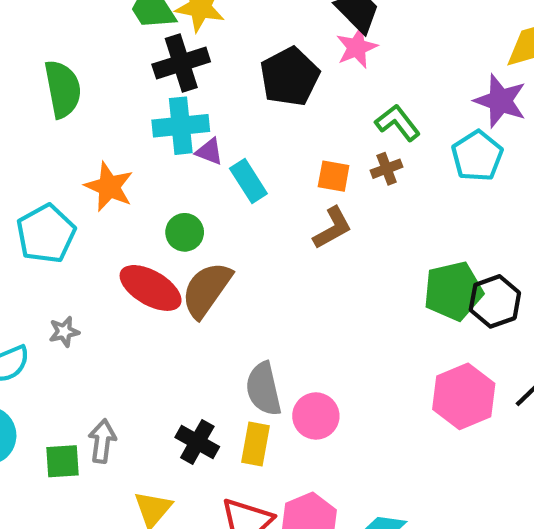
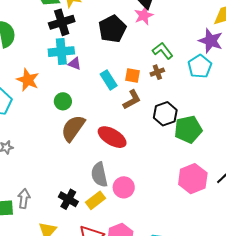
cyan rectangle: (248, 181) -> (109, 80), moved
red ellipse: (151, 288) -> (112, 137), moved
black hexagon: (495, 301) -> (165, 114), moved
yellow rectangle: (255, 444) -> (95, 200), turned 42

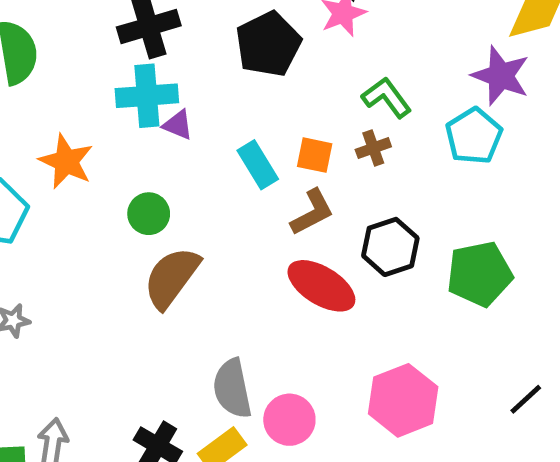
green pentagon: (188, 129) -> (480, 274), moved
red ellipse: (112, 137) -> (321, 286), moved
pink hexagon: (193, 179) -> (403, 400), moved

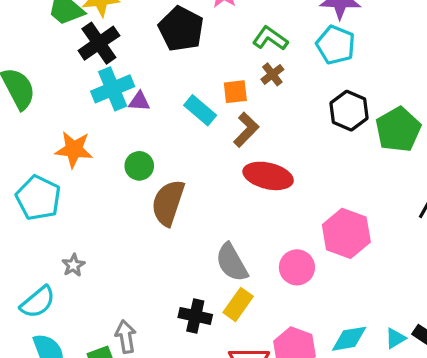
black hexagon: (390, 247) -> (349, 111), moved
green pentagon: (480, 274) -> (398, 130), moved
pink circle: (289, 420) -> (297, 267), moved

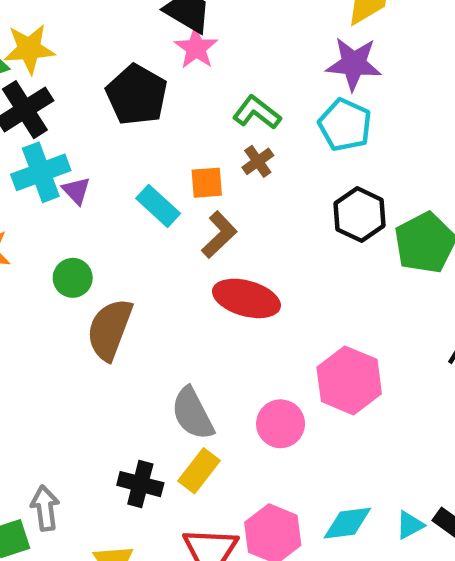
purple triangle: (139, 101) -> (76, 191), turned 40

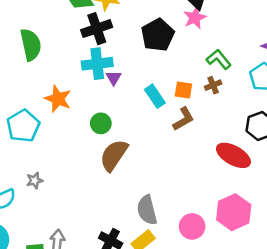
red ellipse: (246, 298) -> (233, 155), moved

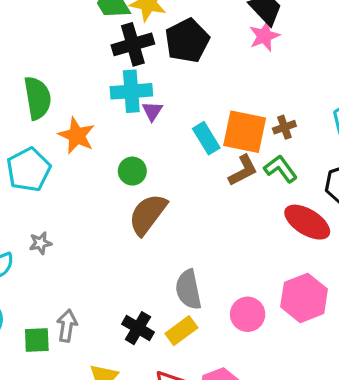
black pentagon: (158, 35) -> (187, 41), moved
green semicircle: (31, 45) -> (38, 98), moved
green L-shape: (219, 59) -> (281, 169), moved
orange square: (183, 90) -> (245, 132), size x1.8

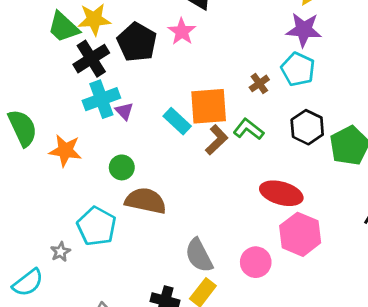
pink star: (264, 36) -> (182, 32), moved
brown cross: (284, 127) -> (259, 83), moved
cyan pentagon: (29, 170) -> (97, 226), moved
brown semicircle: (148, 214) -> (146, 201), turned 81
red ellipse: (307, 222) -> (281, 193), moved

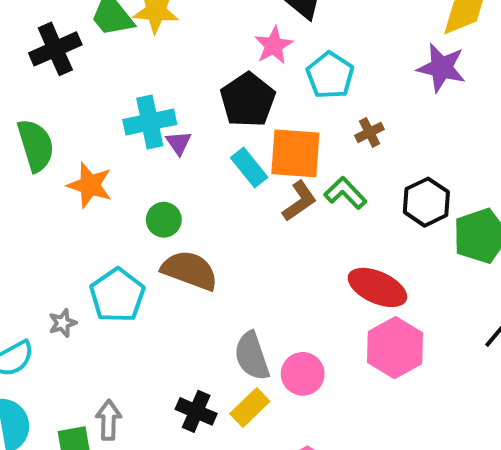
black pentagon: (137, 42) -> (248, 100), moved
black cross: (91, 59) -> (55, 49), moved
cyan pentagon: (298, 69) -> (330, 75), moved
pink circle: (256, 262) -> (303, 374), moved

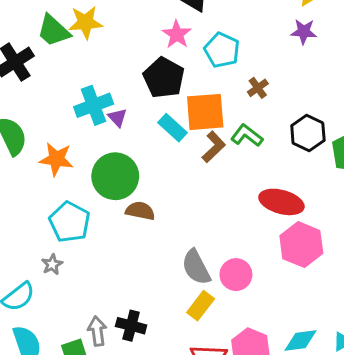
purple star: (441, 68) -> (304, 32), size x0.7
green circle: (164, 220) -> (115, 176), size x1.8
brown semicircle: (190, 270) -> (140, 211), size x0.7
cyan pentagon: (117, 295) -> (70, 222), moved
black cross: (196, 411) -> (131, 326), moved

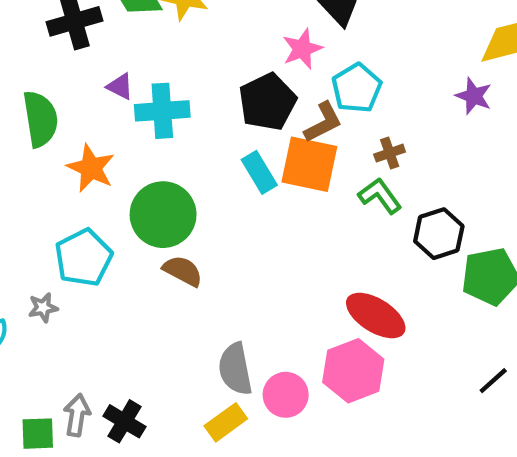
purple triangle: (117, 118) -> (120, 86), moved, turned -36
green L-shape: (247, 136) -> (380, 196), moved
brown L-shape: (214, 147) -> (323, 122), moved
pink hexagon: (301, 245) -> (353, 371), moved

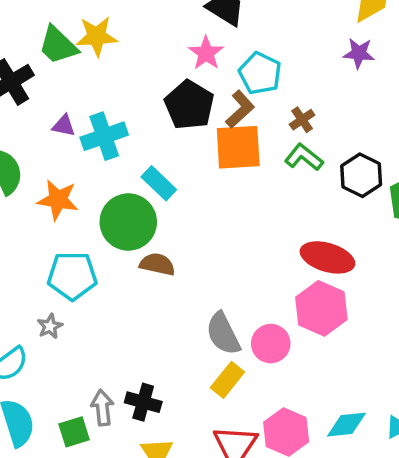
cyan rectangle: (259, 172) -> (159, 183), moved
cyan pentagon: (84, 258) -> (72, 276), turned -30

